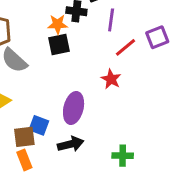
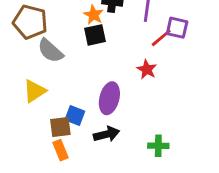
orange star: (58, 24) -> (94, 15), turned 30
purple square: (157, 37) -> (177, 28), moved, turned 35

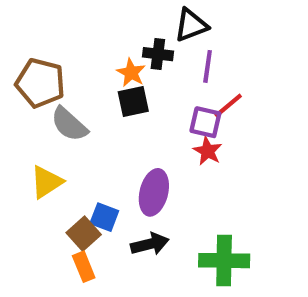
purple square: (177, 28) -> (205, 122), moved
brown square: (60, 127) -> (84, 234), turned -35
green cross: (158, 146) -> (224, 261), size x1.6

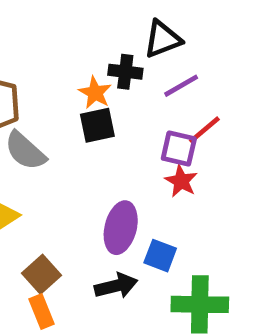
purple line: (208, 66) -> (181, 86), turned 52
blue square: (104, 217) -> (160, 256), moved

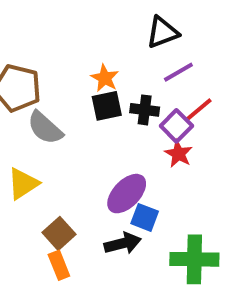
black cross: (125, 72) -> (145, 110), moved
purple square: (179, 149) -> (176, 126), turned 32
purple ellipse: (121, 228) -> (127, 194), turned 30
blue square: (160, 256) -> (145, 217), moved

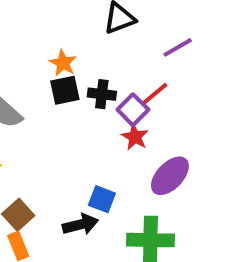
purple line: (178, 72) -> (178, 47), moved
purple ellipse: (127, 194) -> (170, 176), moved

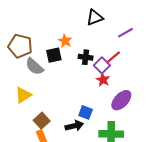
black square: (65, 90) -> (54, 55), moved

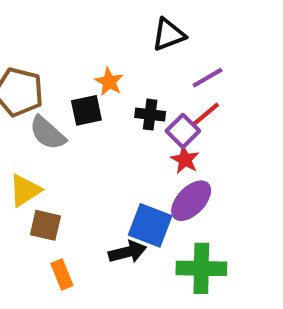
purple line: (125, 33) -> (208, 78), moved
purple ellipse: (121, 100) -> (191, 201), moved
blue square: (86, 112) -> (150, 225), size x1.5
brown square: (42, 121) -> (45, 225), moved, turned -35

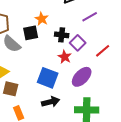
red line: (205, 115) -> (103, 51), moved
red star: (185, 160) -> (65, 57), moved
blue square: (150, 225) -> (48, 78), moved

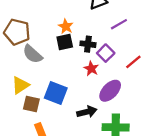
black square: (31, 33) -> (65, 42), moved
blue square: (48, 78) -> (56, 93), moved
black arrow: (51, 102) -> (87, 112), moved

